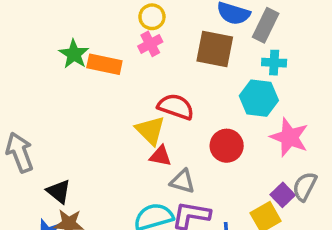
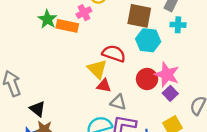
pink cross: (150, 44) -> (84, 13), moved
cyan hexagon: (259, 98) -> (148, 40), moved
pink star: (289, 137) -> (167, 75), moved
purple square: (283, 195) -> (170, 93), moved

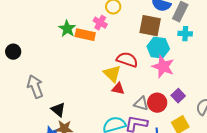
pink cross: (84, 13) -> (100, 23), turned -32
pink star: (167, 75) -> (163, 67), moved
red circle: (147, 79) -> (157, 103), moved
gray triangle: (118, 102) -> (141, 104), moved

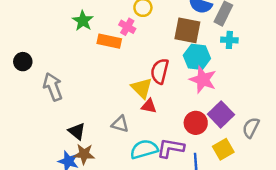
green star: (67, 29) -> (83, 21), moved
red semicircle: (127, 60) -> (160, 71), turned -95
gray arrow: (35, 87) -> (53, 87), moved
purple square: (178, 96) -> (221, 114), size x1.5
gray triangle: (141, 104) -> (120, 124), moved

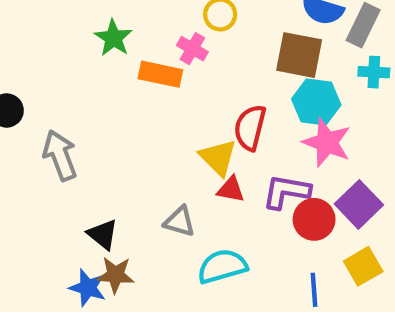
purple L-shape: (171, 148) -> (286, 192), moved

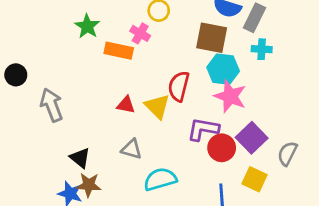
red triangle: (231, 189) -> (126, 105), moved
yellow square: (363, 266) -> (254, 179), turned -35

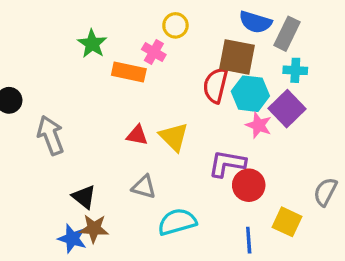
red semicircle: (179, 86) -> (215, 85), moved
pink star: (230, 96) -> (259, 125), size x0.7
purple square: (252, 138) -> (287, 109), moved

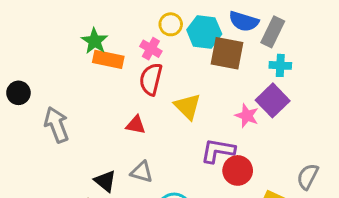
orange rectangle: (129, 72) -> (108, 59), moved
red semicircle: (215, 85) -> (151, 79), moved
cyan hexagon: (250, 94) -> (204, 32), moved
yellow triangle: (174, 137) -> (187, 107), moved
black triangle: (84, 197) -> (105, 181), moved

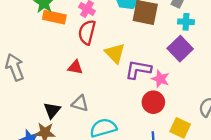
pink star: (247, 116) -> (160, 79), moved
purple L-shape: (218, 151) -> (138, 70), moved
black triangle: (105, 181) -> (52, 110), turned 30

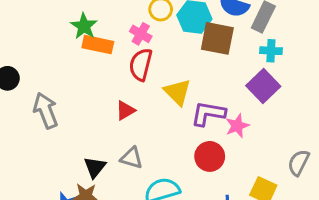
red triangle: (75, 67) -> (125, 110), turned -42
pink star: (160, 79) -> (237, 126), turned 30
red circle: (153, 102) -> (210, 156), moved

